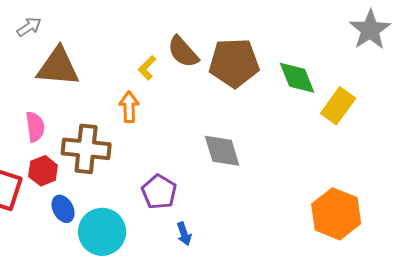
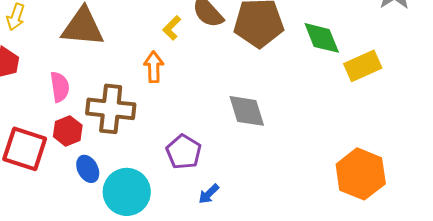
yellow rectangle: (338, 106) -> (363, 66), turned 30
blue arrow: (184, 234) -> (209, 194), turned 65

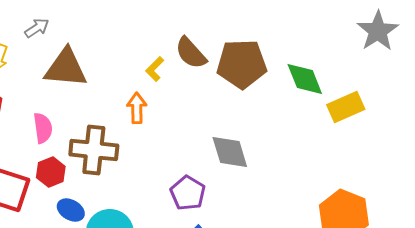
purple pentagon: (184, 152) -> (188, 193), moved
blue ellipse: (88, 169) -> (71, 210), turned -32

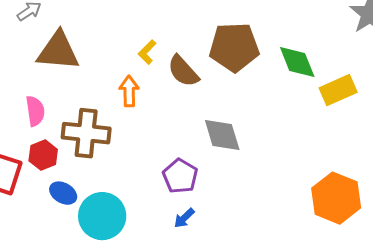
brown semicircle: (191, 53) -> (183, 71), moved

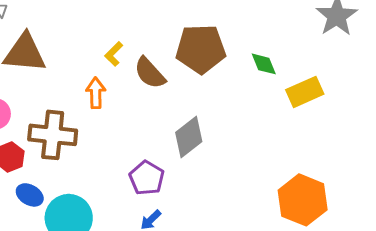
green diamond: (297, 62) -> (264, 64), size x0.7
gray diamond: (222, 135) -> (189, 137), turned 69

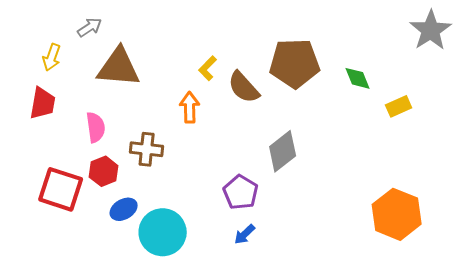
yellow rectangle: (305, 92) -> (399, 106), size x0.7
brown cross: (53, 135) -> (147, 149), size x0.7
blue ellipse: (30, 195) -> (124, 209), turned -60

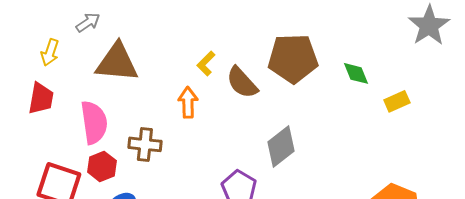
pink semicircle: (96, 127) -> (94, 122), size x1.4

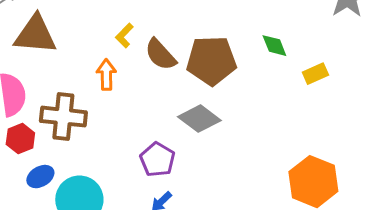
brown pentagon: (293, 58) -> (211, 61), moved
brown cross: (145, 144) -> (63, 117), size x1.4
gray diamond: (281, 146) -> (199, 119), turned 75

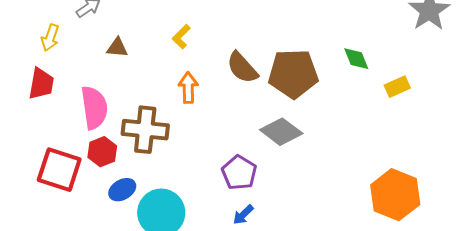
brown triangle: (35, 35) -> (117, 48), size x0.5
yellow L-shape: (124, 36) -> (181, 37), moved

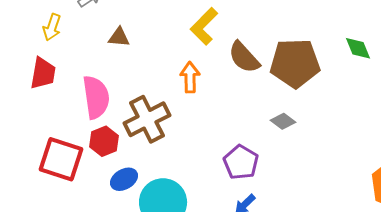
yellow L-shape: (181, 37) -> (204, 26), moved, size x1.5
brown cross: (145, 130) -> (147, 119), turned -33
gray diamond: (281, 132) -> (283, 121), size x0.6

